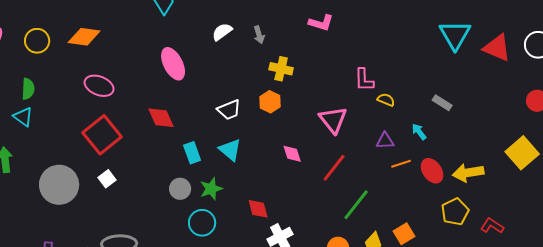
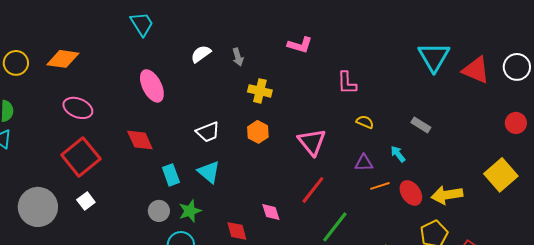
pink L-shape: (364, 80) -> (347, 83), moved
orange hexagon: (270, 102) -> (258, 132), moved
pink diamond: (292, 154) -> (271, 212), moved

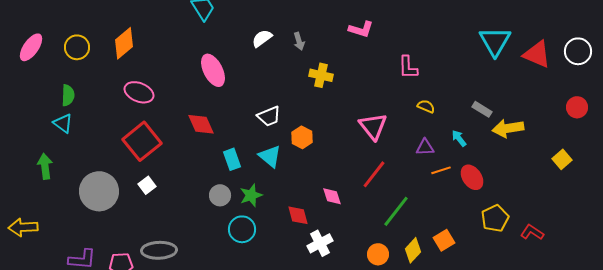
orange diamond: (63, 59) -> (124, 43), turned -48
orange hexagon: (258, 132) -> (302, 137), moved
yellow square: (501, 175) -> (562, 159), size x0.6
yellow arrow: (447, 195) -> (508, 128), moved

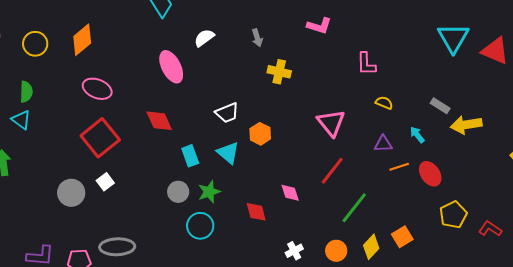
white semicircle: (262, 38) -> (204, 38), moved
gray circle: (99, 191) -> (71, 193), moved, size x0.7
white cross: (320, 243) -> (294, 251), moved, size x0.7

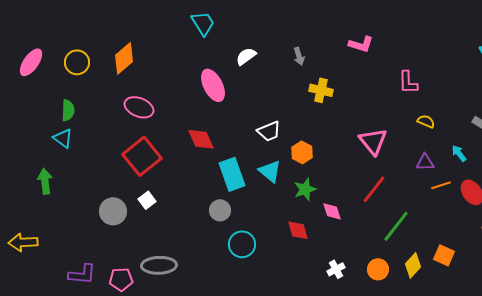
cyan rectangle: (190, 156) -> (232, 174), size x1.5
green star: (209, 192) -> (305, 189), moved
orange square: (402, 237) -> (444, 255), turned -35

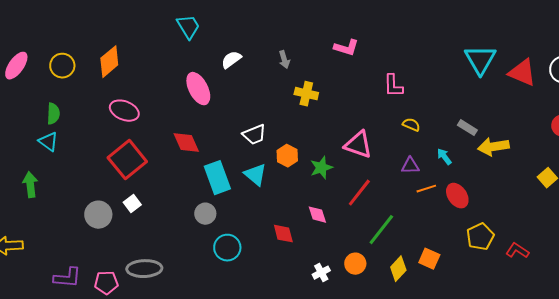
pink triangle: (373, 141) -> (358, 145), turned -32
green star: (305, 189) -> (321, 168), moved
orange circle: (378, 269) -> (355, 264), moved

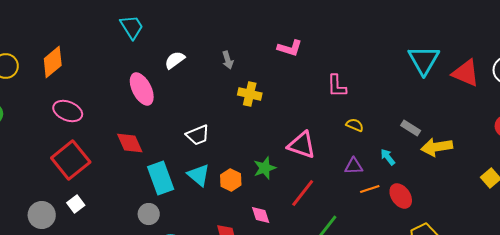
orange hexagon: (287, 156) -> (231, 180), moved

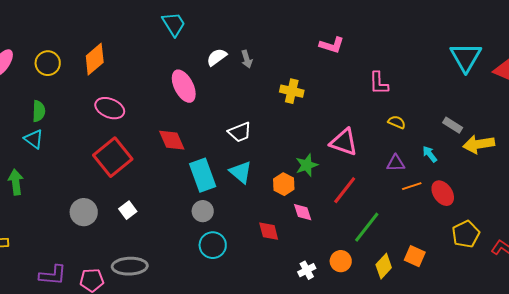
gray arrow: (228, 60) -> (247, 59), moved
orange hexagon: (231, 180) -> (284, 184), moved
white square: (76, 204) -> (128, 210), moved
gray circle: (149, 214) -> (203, 211), moved

